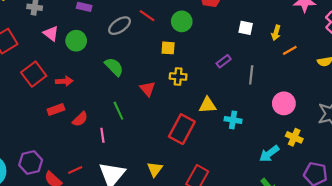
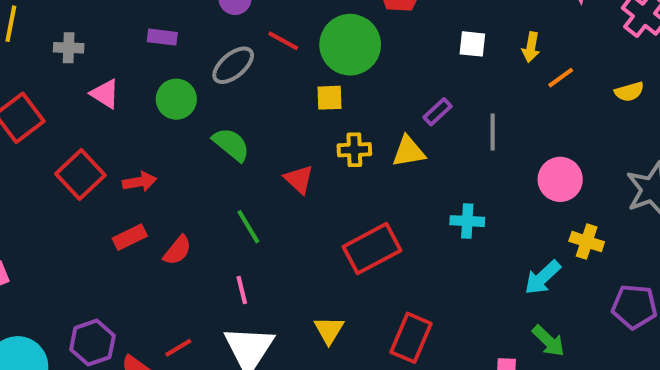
green circle: (182, 21) -> (350, 45), size x1.5
green circle: (76, 41) -> (176, 99), moved
yellow triangle: (208, 105) -> (409, 152), moved
red rectangle: (182, 129) -> (372, 249), turned 40
pink line: (102, 135) -> (242, 290), moved

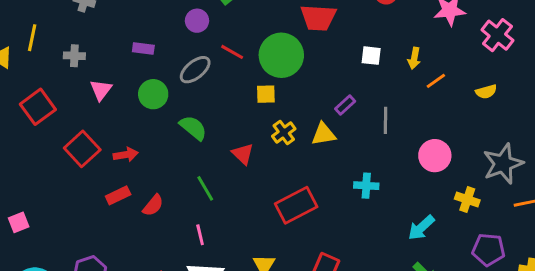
pink triangle: (105, 94) -> (101, 90), turned 35
yellow cross: (354, 150) -> (284, 133), turned -35
yellow cross: (587, 242) -> (467, 199), moved

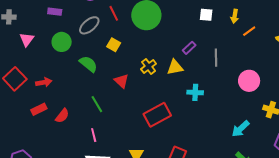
red line: (232, 52) -> (114, 13), turned 35
yellow square: (266, 94) -> (114, 45), moved, turned 32
cyan cross: (366, 186) -> (195, 92), moved

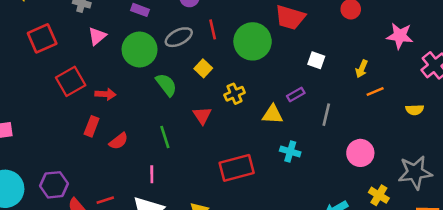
white square: (206, 15) -> (316, 60), moved
green circle: (62, 42) -> (140, 50), size x1.4
yellow cross: (149, 66) -> (235, 94), moved
red rectangle: (39, 109) -> (92, 126), turned -56

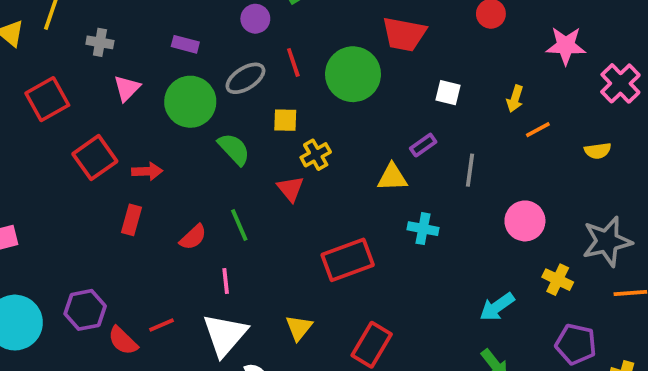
yellow square: (203, 68) -> (285, 120), turned -36
yellow cross: (235, 94) -> (316, 155), moved
red semicircle: (119, 141) -> (193, 237), moved

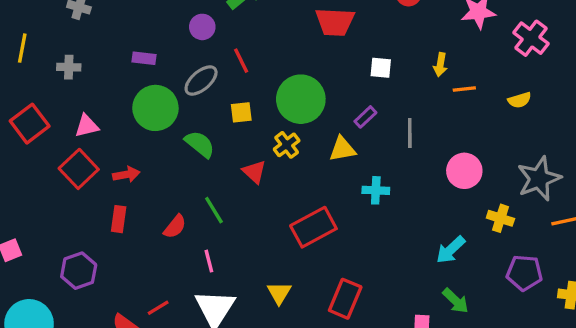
green circle: (353, 74) -> (301, 99), moved
pink triangle: (127, 88) -> (87, 126), moved, turned 40
orange line: (538, 130) -> (464, 89), turned 30
yellow cross: (316, 155) -> (287, 145), moved
purple hexagon: (85, 310) -> (79, 271), moved

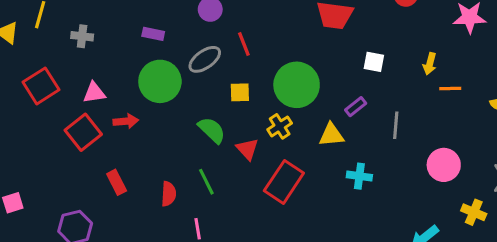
green semicircle: (200, 144) -> (212, 130), moved
red arrow: (126, 174) -> (126, 121), moved
red rectangle: (119, 219) -> (117, 182), turned -40
red semicircle: (175, 227) -> (169, 194), turned -40
red rectangle: (313, 227) -> (284, 182), moved, turned -33

